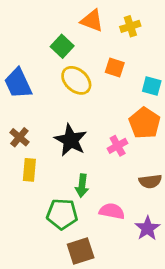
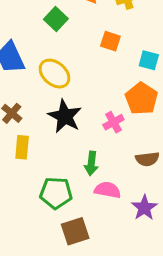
yellow ellipse: (76, 80) -> (54, 74), moved
green arrow: (82, 186) -> (91, 163), moved

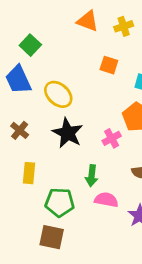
green square: (56, 19) -> (30, 45), moved
yellow rectangle: (22, 147) -> (29, 173), moved
brown square: (75, 231) -> (52, 237), moved, turned 30

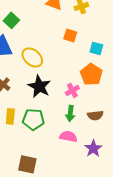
green arrow: (92, 176) -> (70, 113), moved
green pentagon: (60, 202) -> (33, 119), moved

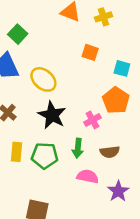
green arrow: (70, 113) -> (78, 148), moved
brown semicircle: (95, 115) -> (110, 152), moved

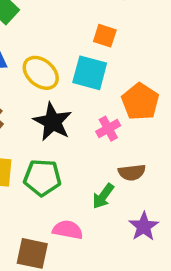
cyan square: (122, 68) -> (90, 73), moved, size x1.5
green arrow: (78, 148) -> (103, 196), moved, turned 30
pink semicircle: (88, 176) -> (68, 230), moved

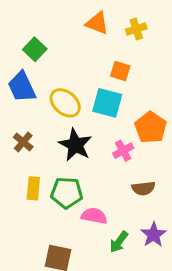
green arrow: (103, 196) -> (119, 242), moved
pink semicircle: (68, 230) -> (94, 216), moved

